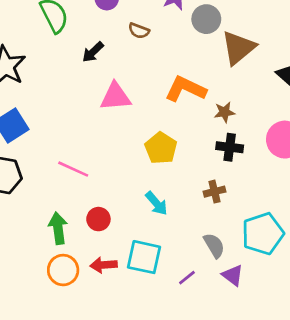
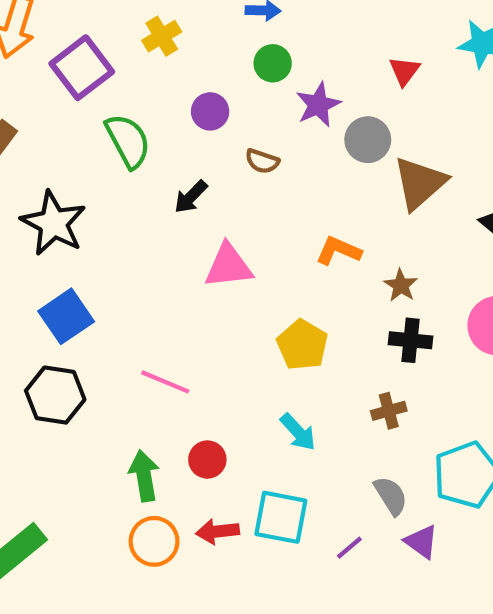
orange L-shape: (186, 89) -> (338, 251), size x0.7
brown star: (224, 112) -> (401, 285), turned -30

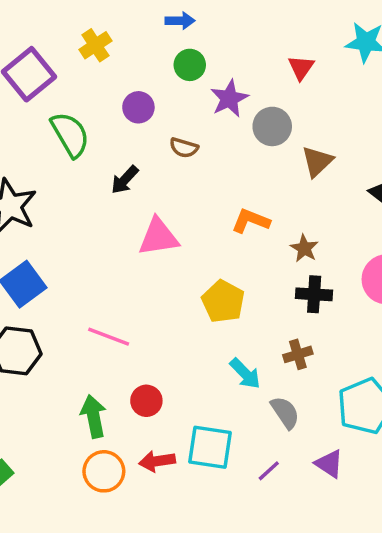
brown triangle: (420, 183) -> (317, 162), size x0.7
cyan arrow: (298, 432) -> (245, 374), moved
gray semicircle: (391, 496) -> (285, 412), moved

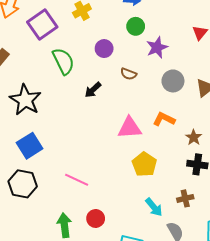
gray circle: (272, 126) -> (173, 81), moved
pink triangle: (158, 237) -> (130, 128), moved

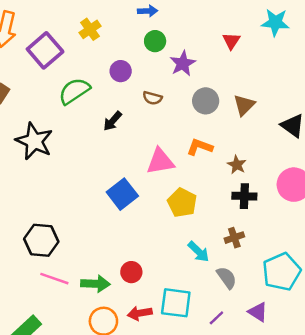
green semicircle: (63, 61) -> (74, 91), turned -92
blue square: (30, 146) -> (122, 194), moved
pink line: (77, 180) -> (54, 279), moved
green arrow: (64, 225) -> (95, 284), turned 105

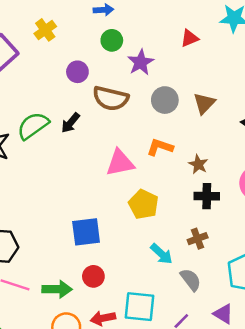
red triangle: (231, 41) -> (190, 38), turned 36
green semicircle: (74, 91) -> (33, 126), moved
brown semicircle: (152, 98) -> (111, 98), size x1.8
blue square: (122, 194) -> (86, 232), moved, turned 32

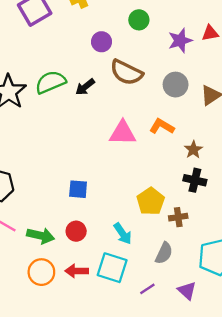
purple star: (141, 62) -> (180, 41), moved
yellow pentagon: (143, 204) -> (151, 201), moved
blue square: (86, 232) -> (78, 189), size x0.7
cyan arrow: (161, 254) -> (123, 234), moved
gray semicircle: (191, 280) -> (164, 253), turned 50

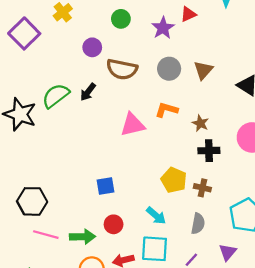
brown cross: (178, 217) -> (202, 188), turned 35
purple triangle: (187, 291) -> (228, 252), turned 42

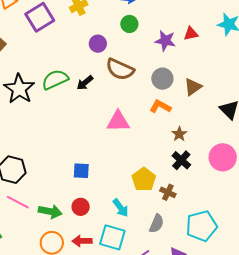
purple star: (163, 28) -> (165, 41), turned 30
orange L-shape: (167, 110) -> (160, 107), moved
black cross: (209, 151) -> (181, 160), turned 30

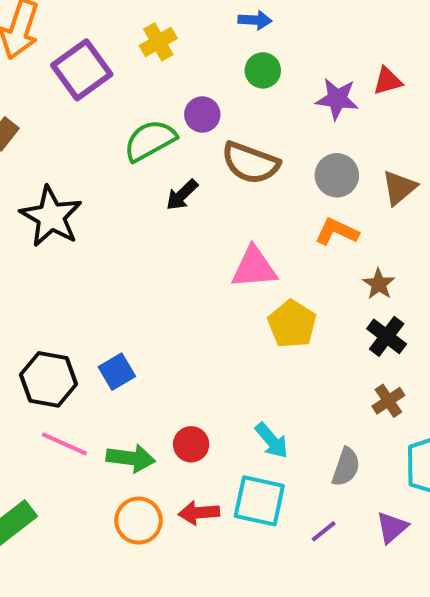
green semicircle: (55, 80) -> (150, 140), moved
blue square: (81, 171) -> (117, 372), moved, turned -30
yellow pentagon: (144, 179) -> (292, 324), moved
brown cross: (168, 192) -> (388, 401), moved, turned 35

